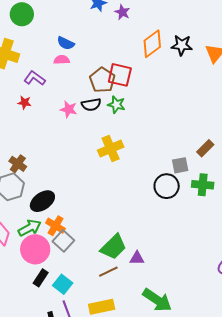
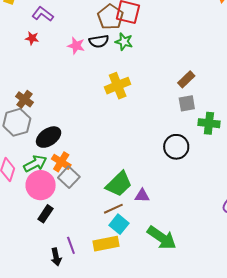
brown rectangle: (205, 148) -> (186, 79), moved
black circle: (167, 186) -> (176, 147), moved
cyan square: (63, 284) -> (119, 224), moved

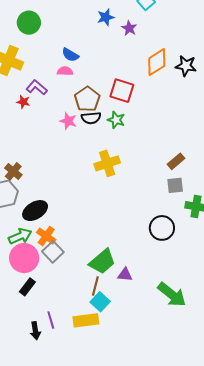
brown pentagon: (110, 17) -> (87, 99), moved
red star: (32, 38) -> (23, 102), moved
brown line: (113, 209) -> (95, 286), turned -54
green arrow: (162, 238) -> (172, 295), moved

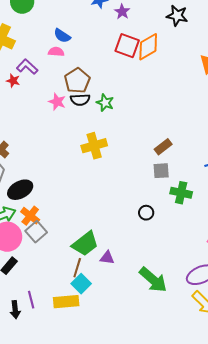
black star: (186, 66) -> (177, 16), moved
red square: (122, 91) -> (127, 46), moved
black circle: (162, 228) -> (146, 213), size x0.6

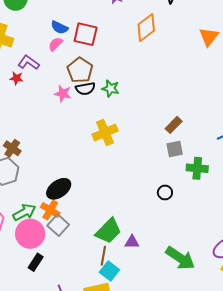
red square: (127, 46) -> (86, 34), moved
pink semicircle: (56, 52) -> (56, 44), turned -42
black ellipse: (20, 190) -> (59, 189), moved

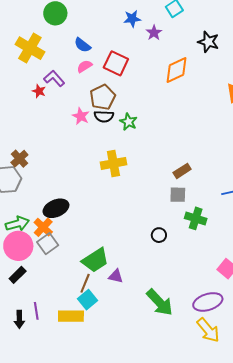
blue semicircle: (59, 27) -> (82, 45), moved

